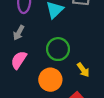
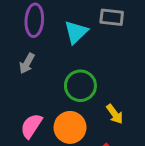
pink semicircle: (19, 60) -> (31, 126), moved

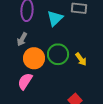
yellow arrow: (115, 114) -> (81, 59), moved
orange circle: (70, 127) -> (34, 58), moved

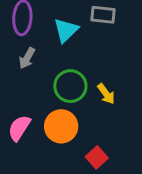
gray arrow: (22, 39) -> (27, 58), moved
orange circle: (34, 58) -> (61, 126), moved

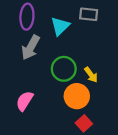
gray arrow: (27, 58) -> (31, 47), size x1.5
orange circle: (61, 126) -> (77, 96), moved

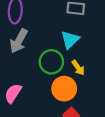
cyan triangle: (60, 26) -> (70, 40), moved

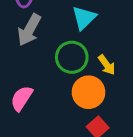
cyan triangle: (70, 40) -> (84, 18), moved

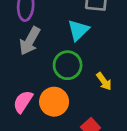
yellow arrow: (107, 65) -> (104, 81), moved
orange circle: (89, 92) -> (54, 102), moved

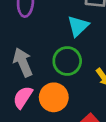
gray arrow: (30, 41) -> (23, 62), moved, turned 128

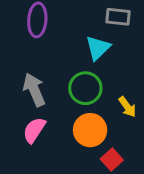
orange circle: (54, 97) -> (90, 130), moved

